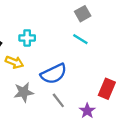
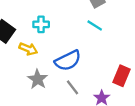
gray star: (24, 92) -> (38, 79), turned -30

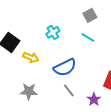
cyan cross: (41, 24) -> (53, 32), moved, turned -32
gray star: (38, 79) -> (29, 91), moved, turned -30

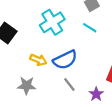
cyan cross: (53, 32) -> (52, 22), size x1.6
yellow arrow: (31, 57) -> (38, 60), moved

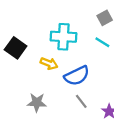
cyan cross: (52, 22) -> (63, 37), turned 35
yellow arrow: (38, 60) -> (49, 63), moved

